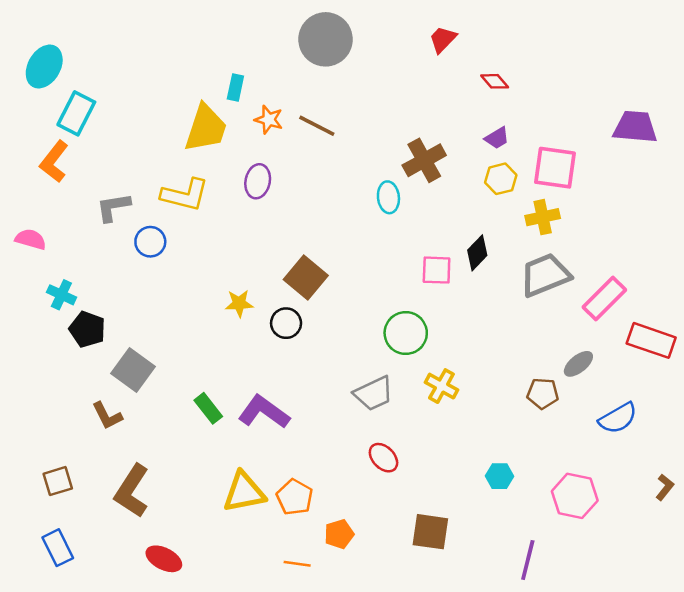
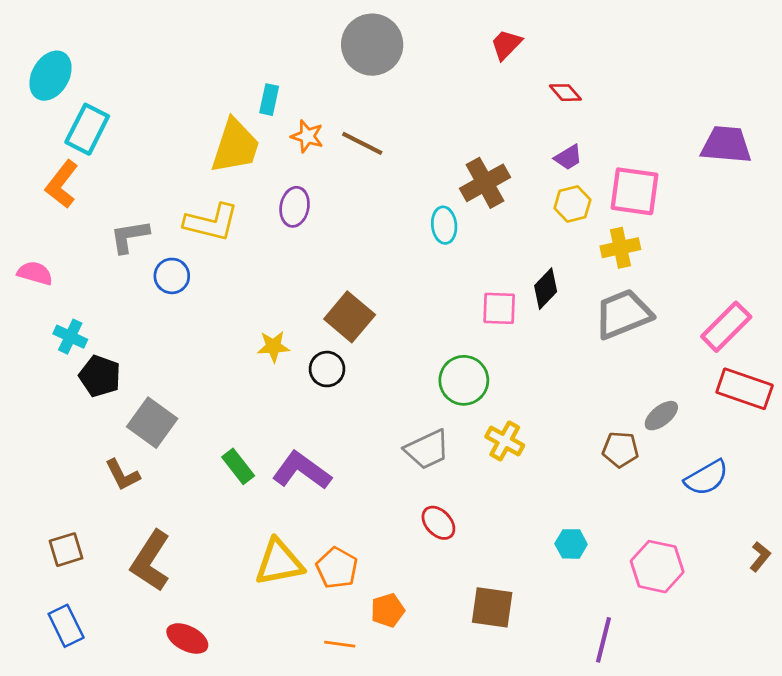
pink rectangle: (604, 298) -> (726, 327), moved

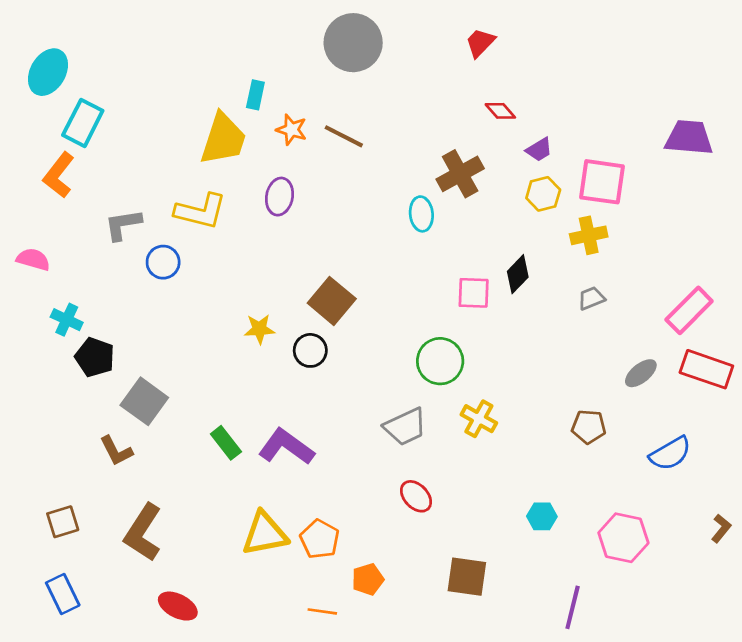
red diamond: (565, 93) -> (500, 111), moved
gray trapezoid: (623, 314) -> (591, 298), size x0.5
gray ellipse: (661, 416) -> (641, 373), moved

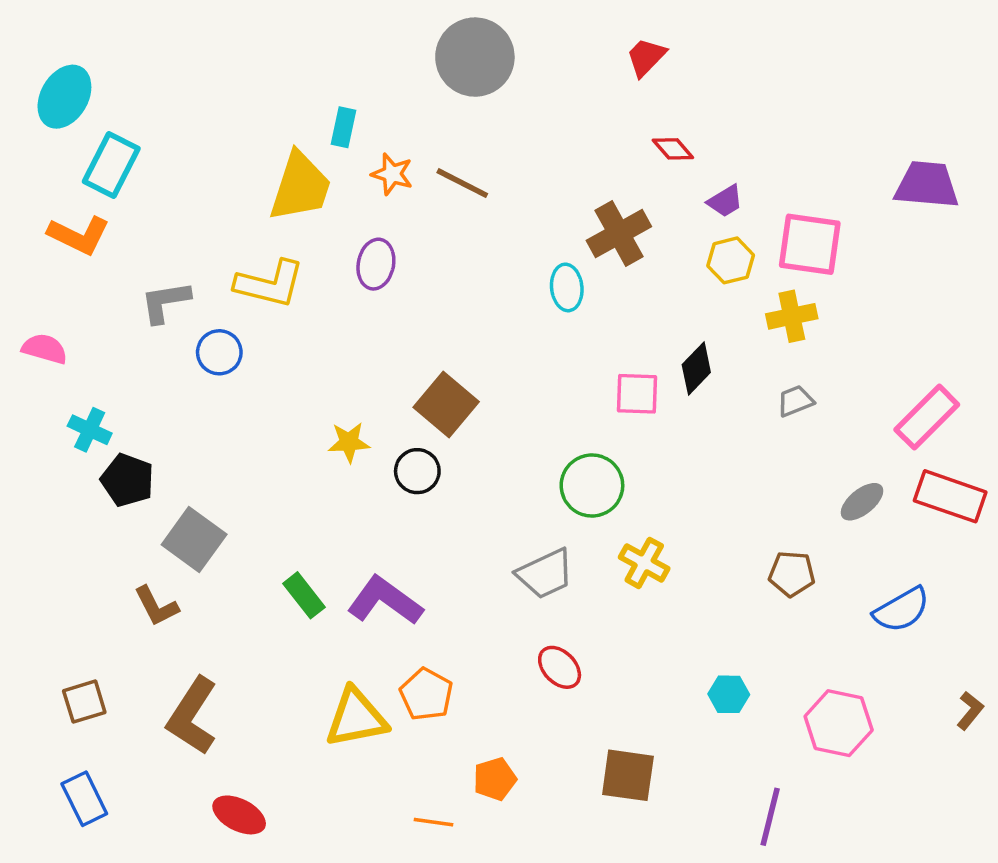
orange L-shape: (59, 175) -> (79, 235), turned -102
orange pentagon: (320, 539) -> (426, 694), moved

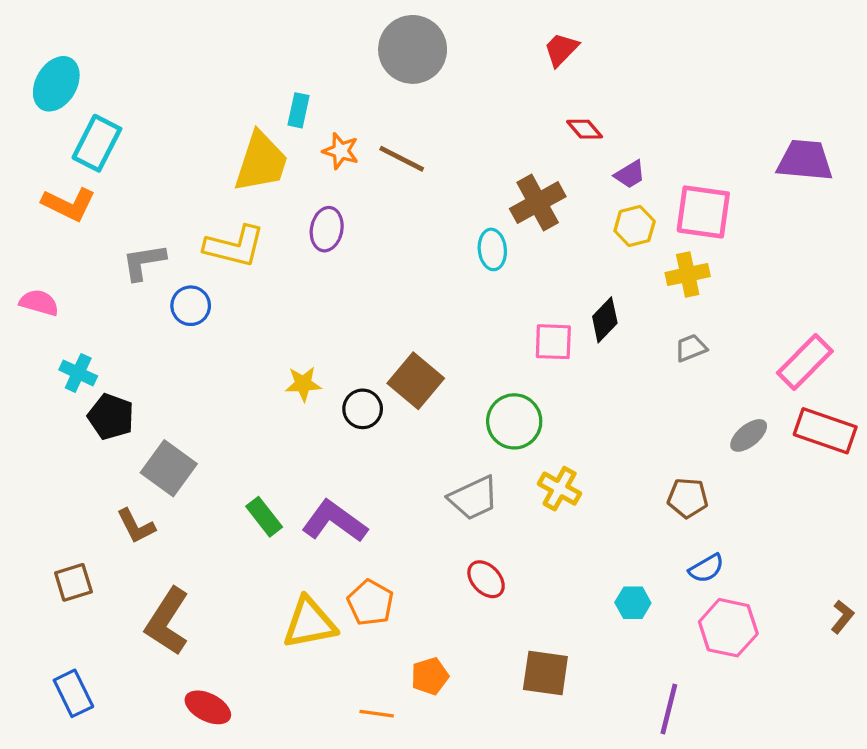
brown square: (446, 404) -> (416, 381), moved
blue semicircle: (902, 610) -> (706, 568), moved, size x0.7
brown square: (84, 702) -> (73, 582), moved

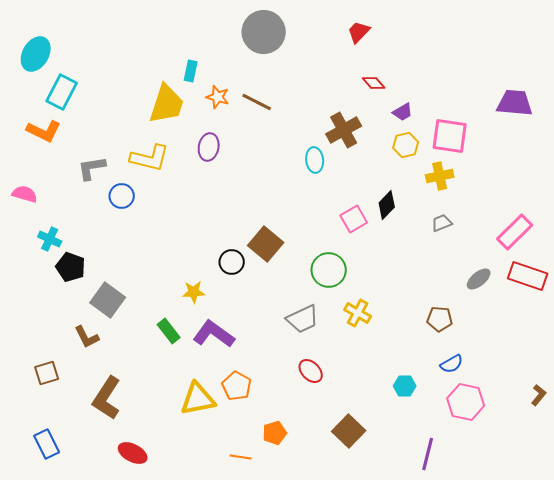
pink square: (553, 342) -> (354, 219), turned -32
yellow star: (303, 384) -> (194, 292), moved
brown square: (545, 673) -> (349, 431), turned 36

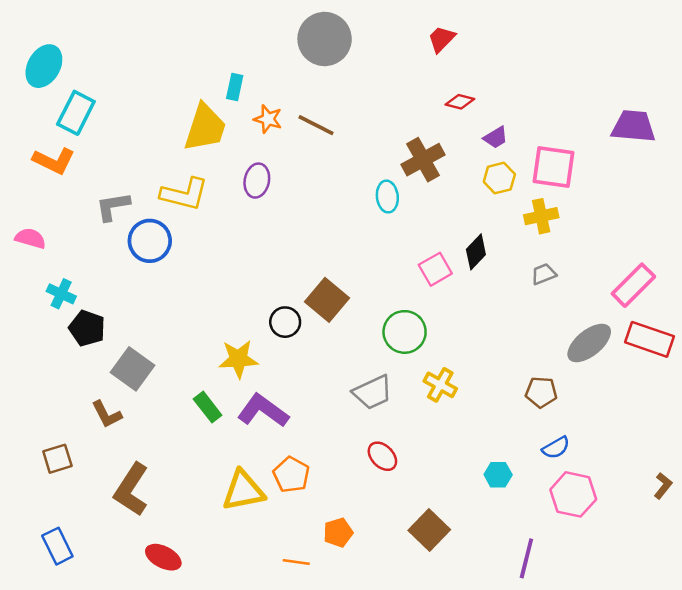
red diamond: (374, 83) -> (460, 102), turned -35
blue circle: (122, 196) -> (150, 241), size x1.4
gray ellipse: (479, 279) -> (589, 343), size x1.5
yellow star: (194, 292) -> (238, 359), size x1.4

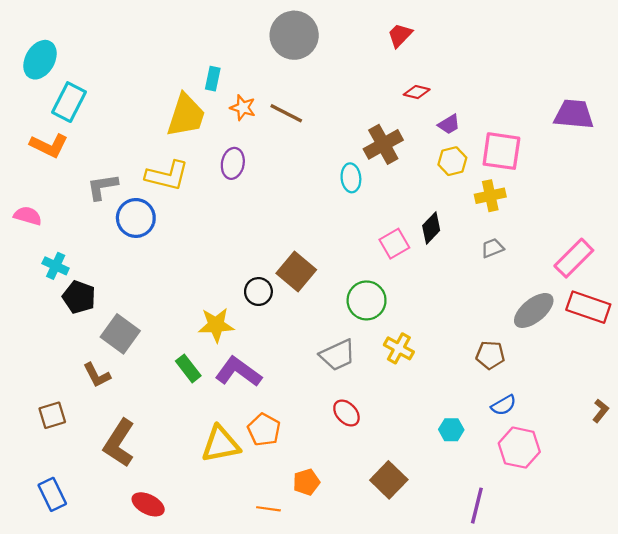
brown L-shape: (663, 486) -> (601, 411), moved

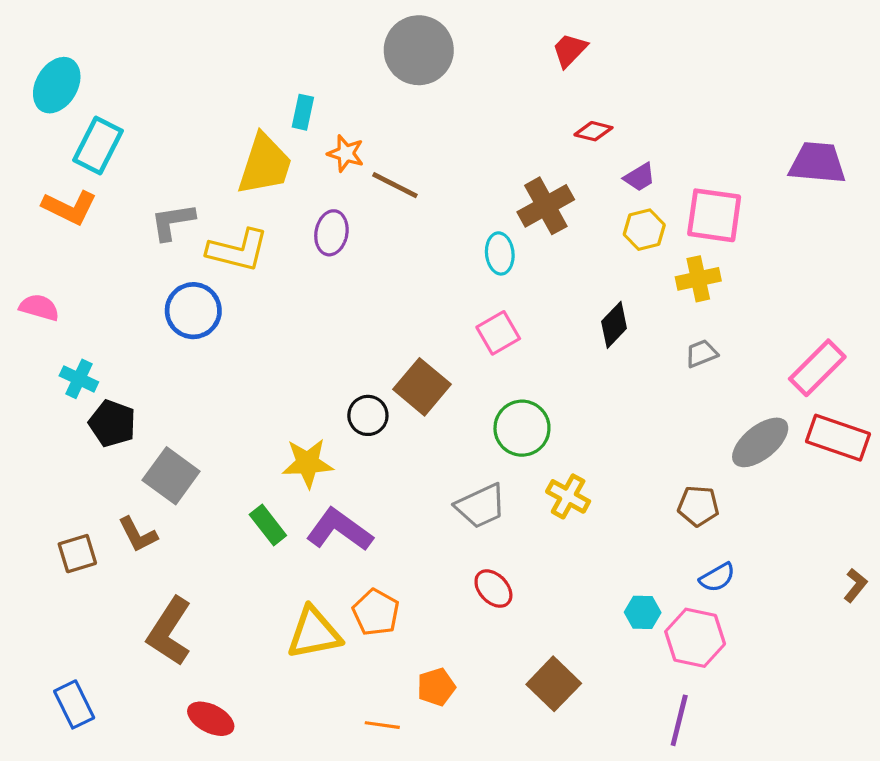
brown line: (286, 113) -> (395, 185), moved
gray L-shape: (102, 187) -> (173, 222), moved
pink square: (394, 244) -> (498, 333), moved
brown square: (52, 415) -> (77, 554), moved
pink hexagon: (519, 448) -> (695, 638), moved

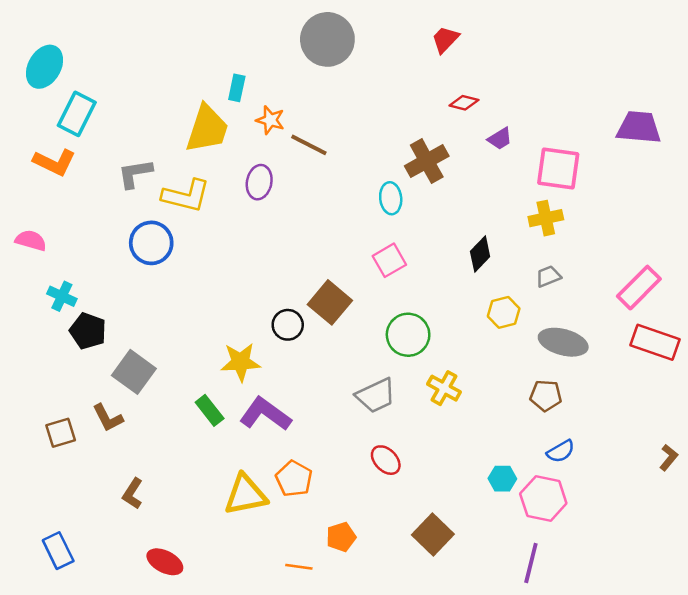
yellow hexagon: (644, 230) -> (504, 312), moved
gray ellipse: (760, 442) -> (563, 342), moved, turned 54
brown L-shape: (169, 631) -> (133, 494), size x0.6

